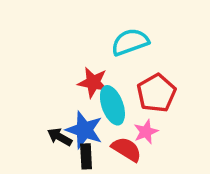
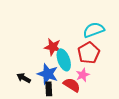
cyan semicircle: (130, 42) -> (94, 30), moved
black arrow: (60, 137) -> (24, 78), moved

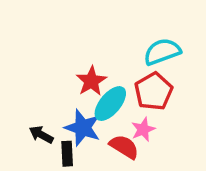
red star: (53, 47) -> (91, 81), turned 30
cyan ellipse: (64, 60) -> (110, 104), turned 60
black rectangle: (49, 89) -> (67, 154), moved

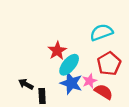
red pentagon: (154, 91) -> (109, 64), moved
blue star: (83, 128) -> (71, 83), moved
red semicircle: (124, 147) -> (104, 92), moved

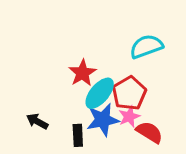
red pentagon: (109, 64) -> (129, 93), moved
blue star: (71, 83) -> (103, 120), turned -30
black rectangle: (42, 96) -> (78, 135), moved

